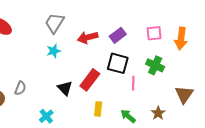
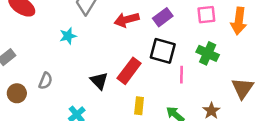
cyan star: (54, 51) -> (68, 36), moved

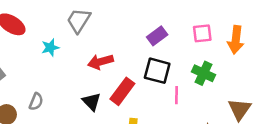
red arrow: (127, 20) -> (100, 62), moved
cyan star: (68, 36) -> (50, 48), moved

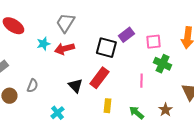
pink square: (202, 33) -> (153, 42), moved
red arrow: (100, 62) -> (64, 49), moved
black square: (157, 71) -> (106, 48), moved

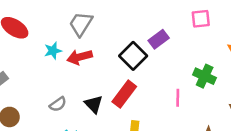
pink square: (153, 42) -> (201, 19), moved
black square: (106, 48) -> (133, 56), turned 30
gray semicircle: (32, 86) -> (58, 104), moved, turned 32

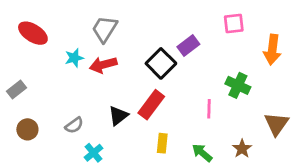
gray semicircle: (58, 104) -> (74, 125), moved
black triangle: (94, 104) -> (118, 116), turned 36

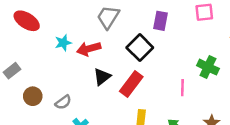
gray trapezoid: (104, 29) -> (108, 17), moved
purple rectangle: (188, 45) -> (160, 21), moved, turned -42
black triangle: (118, 116) -> (102, 77), moved
brown circle: (27, 129) -> (33, 96), moved

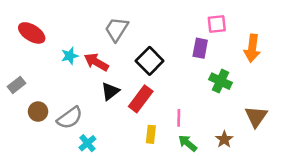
purple rectangle: (160, 21) -> (200, 48), moved
red arrow: (89, 49) -> (96, 62), turned 45
pink line: (182, 88) -> (179, 118), moved
gray semicircle: (63, 102) -> (70, 118), size x1.5

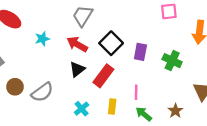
purple rectangle: (200, 48) -> (140, 52), moved
red arrow: (96, 62) -> (77, 44), moved
cyan cross: (87, 143) -> (82, 109), moved

